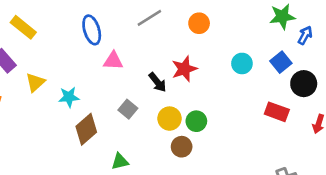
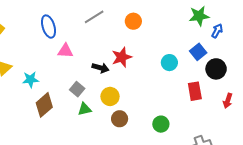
cyan circle: (242, 63) -> (169, 63), moved
black arrow: (157, 82) -> (100, 68), turned -35
red rectangle: (277, 112) -> (195, 91), turned 60
green circle: (196, 121) -> (161, 124), moved
green triangle: (120, 161) -> (85, 109), moved

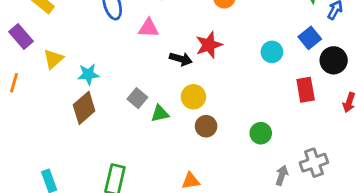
pink triangle: (65, 51) -> (149, 28), moved
gray square: (77, 89) -> (137, 98), moved
brown diamond: (44, 105) -> (84, 108), moved

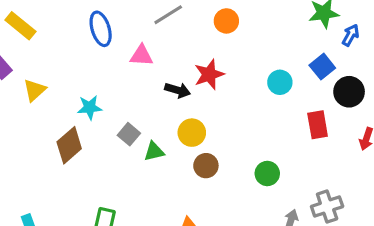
cyan star: (88, 74) -> (90, 107), moved

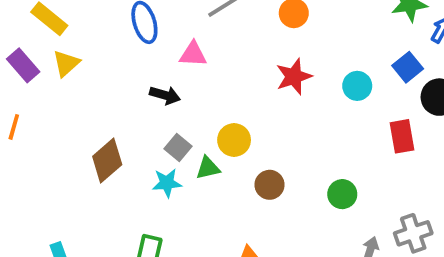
red star: (209, 74) -> (294, 77), moved
yellow triangle: (35, 90) -> (66, 63), moved
black arrow: (178, 90) -> (165, 95), moved
cyan star: (90, 107) -> (167, 183), moved
yellow circle: (192, 133) -> (234, 140), moved

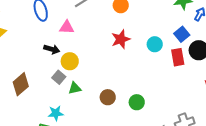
red rectangle: (402, 136) -> (178, 57), moved
yellow circle: (234, 140) -> (70, 61), moved
cyan star: (167, 183) -> (56, 113), moved
green circle: (342, 194) -> (137, 102), moved

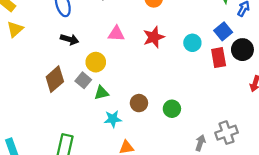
pink triangle: (67, 27) -> (116, 34), moved
black arrow: (52, 49) -> (70, 39), moved
brown diamond: (21, 84) -> (55, 79), moved
cyan star: (56, 113) -> (113, 119), moved

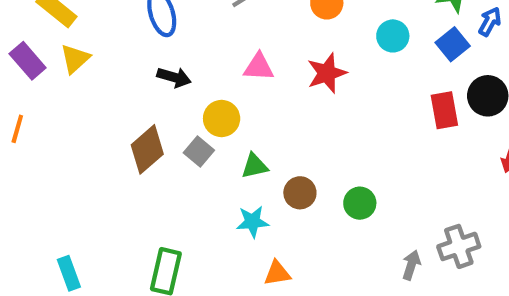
blue square: (223, 31) -> (453, 44), moved
cyan circle: (192, 43) -> (393, 36), moved
green triangle: (101, 93) -> (255, 166), moved

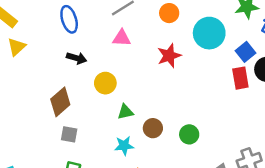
cyan circle: (393, 36) -> (209, 33), size x1.6
blue square: (453, 44) -> (245, 52), moved
pink triangle: (259, 67) -> (122, 38), moved
gray square: (199, 152) -> (69, 134), moved, turned -30

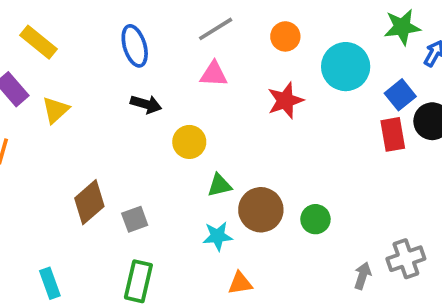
yellow triangle: (17, 47) -> (56, 110), moved
brown diamond: (60, 102) -> (89, 202), moved
brown circle: (153, 128) -> (261, 210), size x1.5
gray square: (69, 134) -> (135, 219), turned -30

